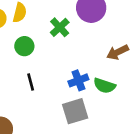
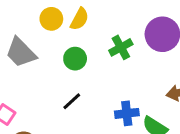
black line: (31, 82) -> (72, 101), turned 48

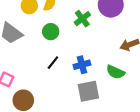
blue cross: (127, 113) -> (82, 65), moved

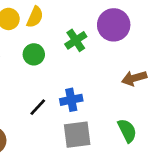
black line: (53, 63) -> (38, 107), moved
green semicircle: (115, 72) -> (127, 131), moved, turned -144

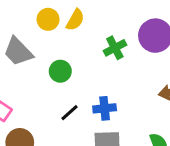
green circle: (34, 54) -> (60, 71), moved

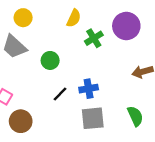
yellow circle: (48, 19) -> (23, 18), moved
yellow semicircle: (75, 20) -> (74, 18), moved

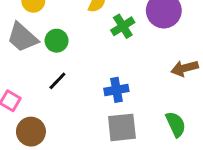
green circle: (50, 60) -> (57, 41), moved
black line: (60, 94) -> (57, 81), moved

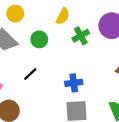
green circle: (57, 41) -> (39, 39), moved

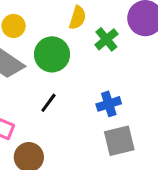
green circle: (39, 39) -> (52, 54), size x1.5

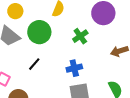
green cross: (106, 39) -> (80, 36), moved

